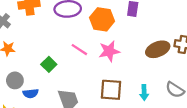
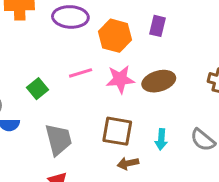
brown ellipse: (158, 49) -> (159, 81), moved
pink line: (79, 50) -> (81, 73), turned -56

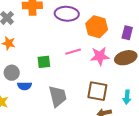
purple rectangle: (158, 26) -> (127, 33), moved
green square: (38, 89) -> (44, 62), turned 32

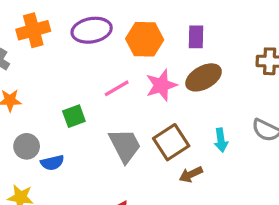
brown square: (97, 91) -> (171, 142), turned -30
gray trapezoid: (58, 96) -> (125, 146), moved

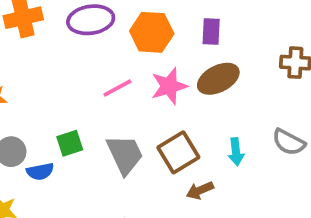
green square: (74, 116) -> (70, 143), moved

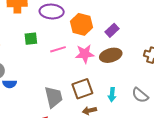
purple rectangle: (211, 32) -> (112, 30), turned 32
green square: (70, 143) -> (31, 39), moved
gray trapezoid: (125, 154) -> (54, 97), moved

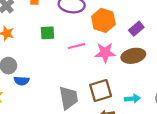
cyan arrow: (112, 95) -> (132, 99), turned -104

